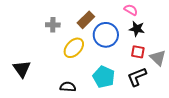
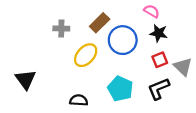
red square: (138, 52) -> (160, 60), turned -32

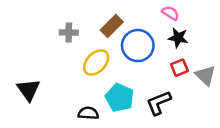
cyan pentagon: (120, 89) -> (120, 98), moved
black L-shape: (159, 89) -> (159, 103), moved

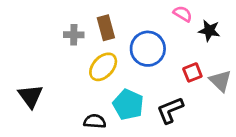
brown rectangle: (112, 26) -> (106, 28), moved, turned -60
black star: (178, 38) -> (209, 31), moved

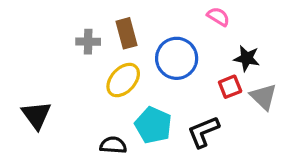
black star: (209, 31) -> (247, 58), moved

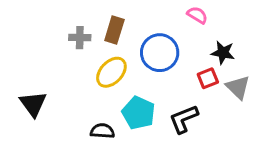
brown rectangle: (127, 33) -> (114, 30), turned 32

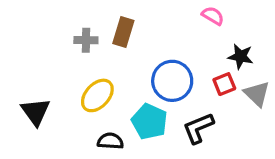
blue circle: (160, 53) -> (172, 81), moved
yellow ellipse: (111, 72) -> (97, 95), moved

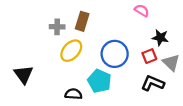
yellow ellipse: (97, 95) -> (71, 51), moved
black L-shape: (198, 128) -> (153, 83), moved, turned 45

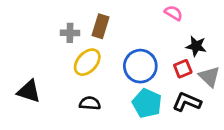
black triangle: (24, 75) -> (29, 91), turned -36
cyan pentagon: (99, 81) -> (147, 103), moved
black semicircle: (73, 94) -> (90, 103), moved

